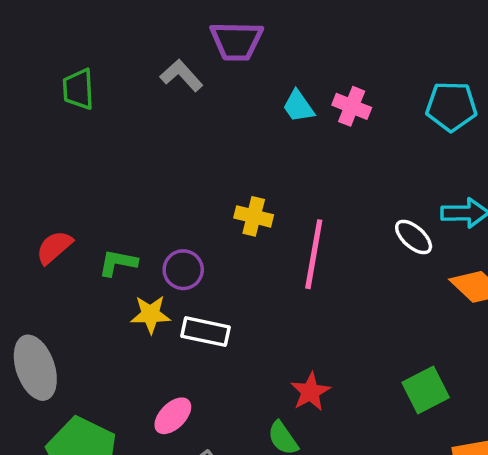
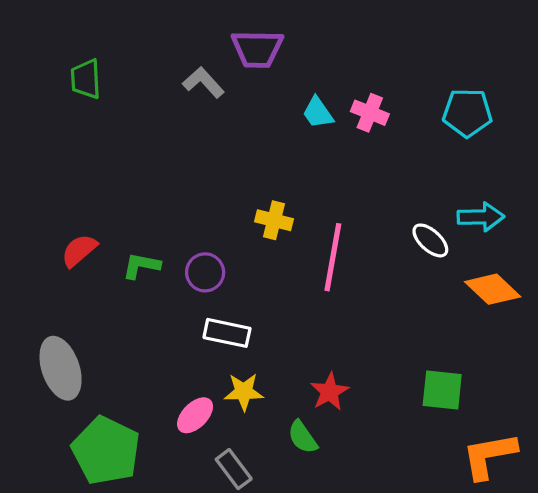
green trapezoid: (78, 89) -> (86, 79), moved
yellow star: (151, 314) -> (244, 392), moved
green square: (426, 390) -> (442, 390), turned 33

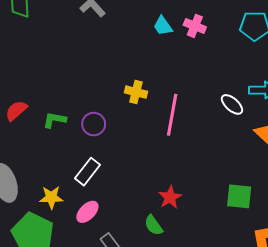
white rectangle: (227, 333) -> (87, 172), moved, turned -64
yellow star: (244, 392) -> (51, 197), moved

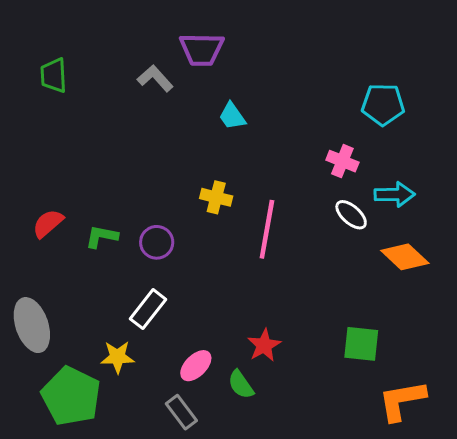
cyan trapezoid: (163, 26) -> (232, 116), moved
pink cross: (195, 26) -> (342, 161), moved
yellow star: (51, 197) -> (117, 357), moved
pink ellipse: (87, 212) -> (196, 366), moved

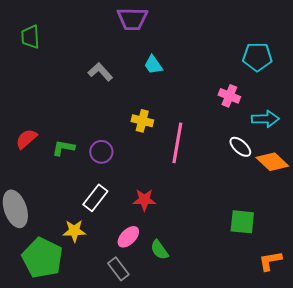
gray L-shape: (155, 78) -> (100, 72), moved
white ellipse: (351, 215) -> (240, 147), moved
red star: (264, 345) -> (144, 200), moved, turned 30
orange L-shape: (402, 400) -> (270, 261), size x0.7

